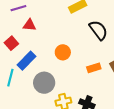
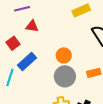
gray circle: (44, 83) -> (65, 76), moved

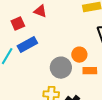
orange circle: (64, 55) -> (79, 55), moved

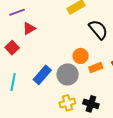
red triangle: (40, 11) -> (29, 28), turned -32
blue rectangle: (27, 44) -> (42, 75), moved

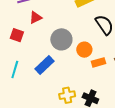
red square: (12, 48) -> (17, 35), turned -32
gray circle: (68, 74) -> (61, 39), moved

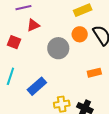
orange circle: (84, 50) -> (80, 34), moved
blue rectangle: (45, 65) -> (37, 86), moved

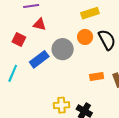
red triangle: (33, 25) -> (39, 24), turned 32
blue rectangle: (37, 86) -> (39, 59), moved

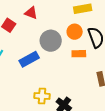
blue rectangle: (39, 59) -> (29, 59), moved
orange rectangle: (97, 76) -> (79, 54), moved

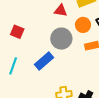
red triangle: (31, 13) -> (61, 11), moved

